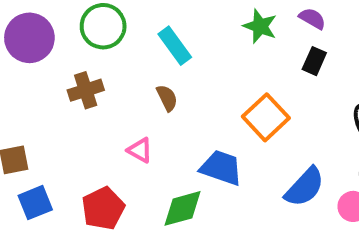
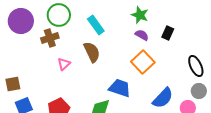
purple semicircle: (312, 18) -> (142, 35), moved
brown cross: (86, 90) -> (50, 38), moved
brown semicircle: (167, 98) -> (92, 52), size x1.5
pink triangle: (140, 150) -> (64, 64), moved, turned 48

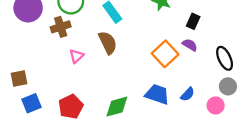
purple semicircle: (142, 35) -> (190, 45), moved
blue trapezoid: (120, 88) -> (157, 94), moved
blue semicircle: (163, 98) -> (188, 94), size x0.6

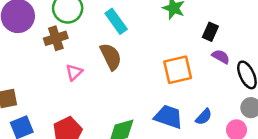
purple semicircle: (190, 45) -> (221, 57), moved
orange square: (165, 54) -> (178, 70), turned 30

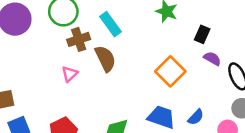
brown cross: (56, 38) -> (79, 39), moved
orange square: (178, 70) -> (170, 71), turned -32

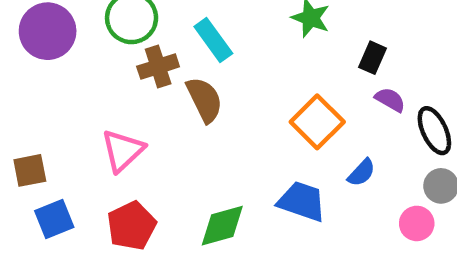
pink triangle: (70, 74) -> (123, 151), moved, size x1.5
blue semicircle: (196, 117) -> (361, 173), moved

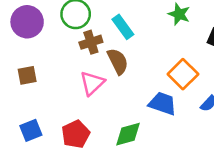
pink triangle: (123, 151) -> (92, 83), moved
brown square: (30, 170) -> (27, 75), moved
blue trapezoid: (302, 201) -> (162, 104), moved

